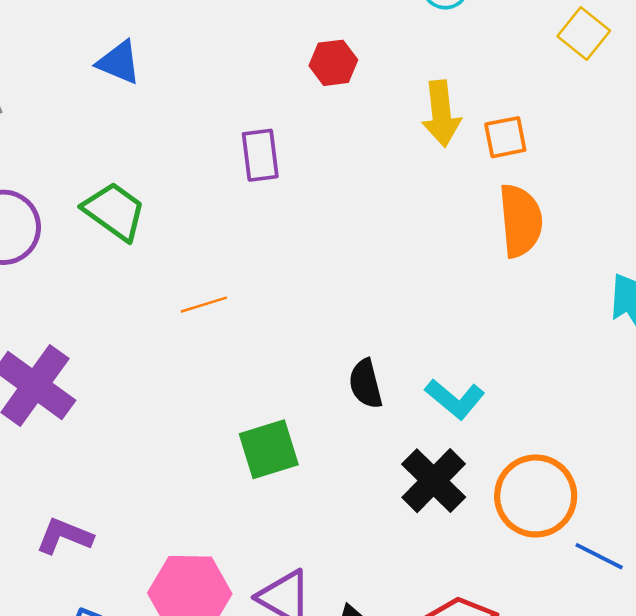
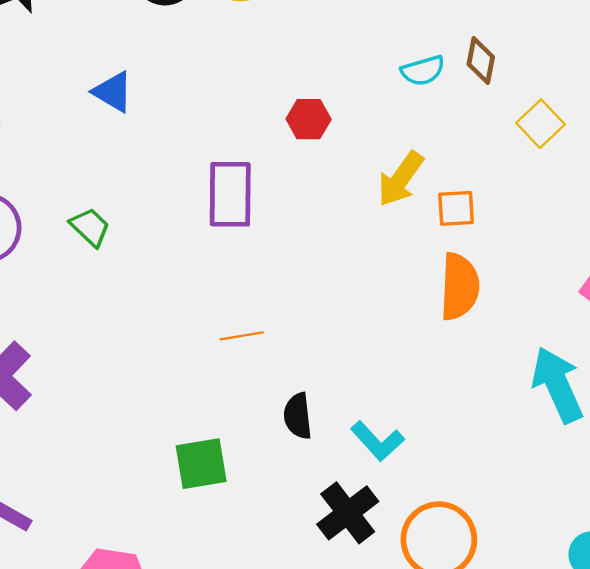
yellow arrow: (441, 114) -> (401, 179), turned 34
purple rectangle: (260, 155) -> (230, 194), size x1.4
green trapezoid: (114, 211) -> (90, 227), size x0.7
orange line: (204, 305) -> (242, 336), moved

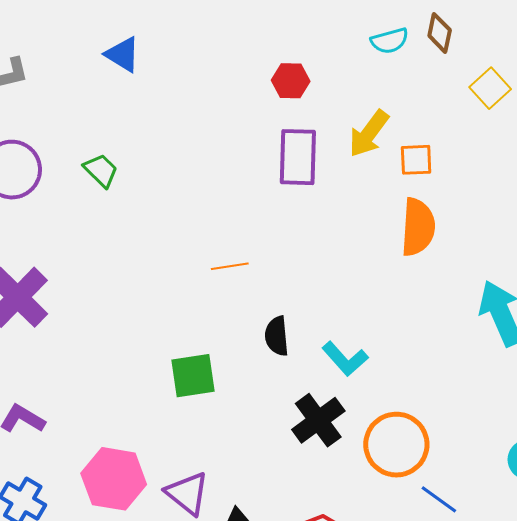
purple rectangle: (230, 194) -> (298, 157), moved

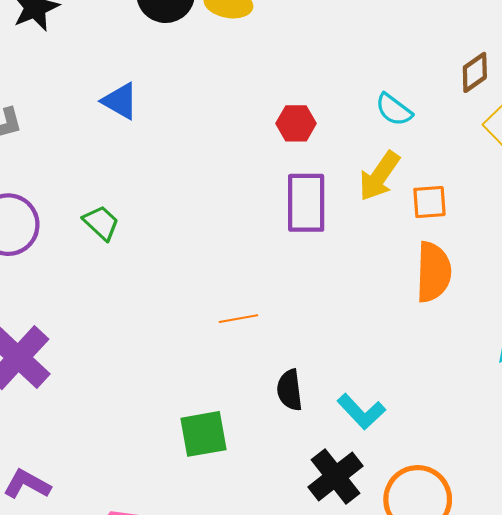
brown diamond: (440, 33) -> (475, 72), moved, turned 45
cyan semicircle: (390, 41) -> (394, 110), moved, turned 54

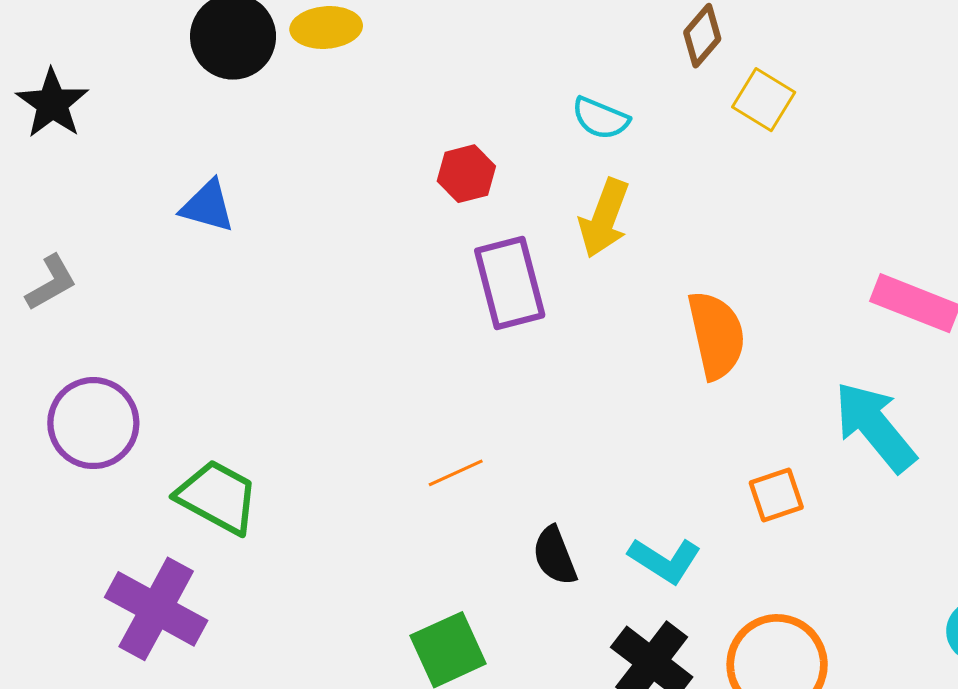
orange square: (429, 202) -> (776, 495), moved
green trapezoid: (101, 223) -> (218, 497), moved, size x1.5

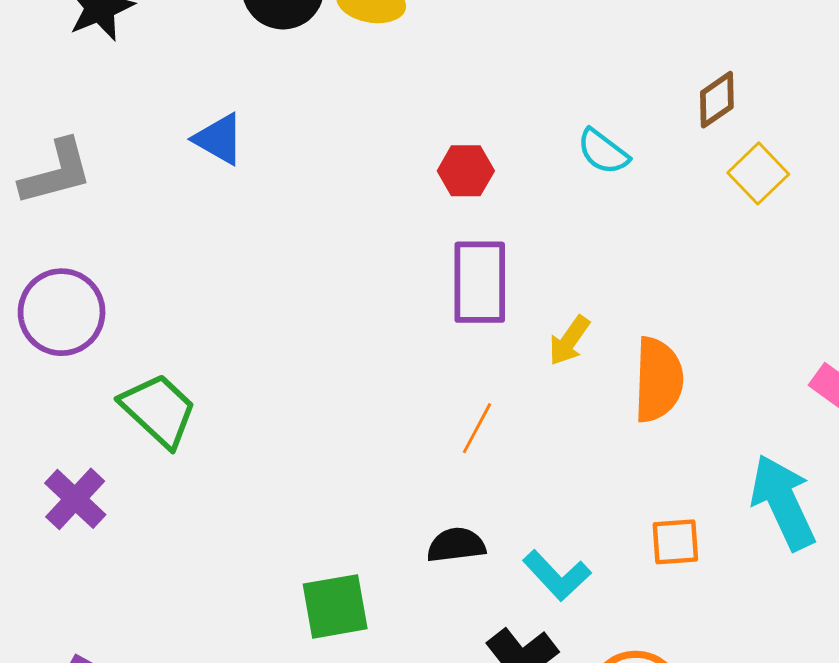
yellow arrow: (604, 218) -> (569, 341), moved, size x0.7
gray L-shape: (51, 283) -> (56, 172), size x1.4
orange line: (456, 473) -> (477, 428), moved, turned -52
black semicircle: (555, 556) -> (456, 545), turned 90
purple cross: (156, 609) -> (75, 499), size x0.7

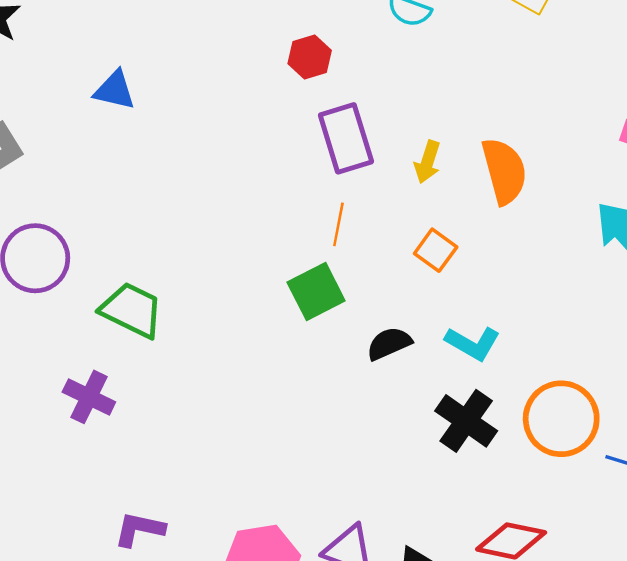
orange line: (477, 428) -> (338, 224), moved
orange square: (675, 542) -> (436, 250), moved, turned -33
green square: (335, 606) -> (316, 291), moved

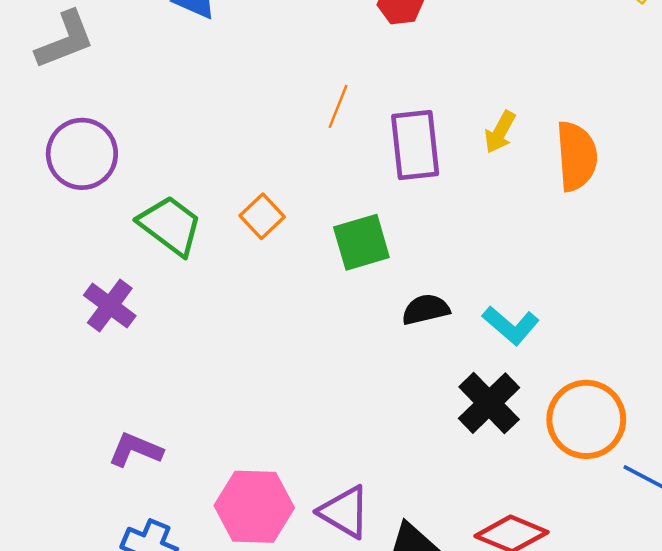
purple rectangle: (346, 138) -> (415, 145), moved
orange line: (338, 224) -> (338, 106), moved
orange square: (436, 250) -> (262, 216), moved

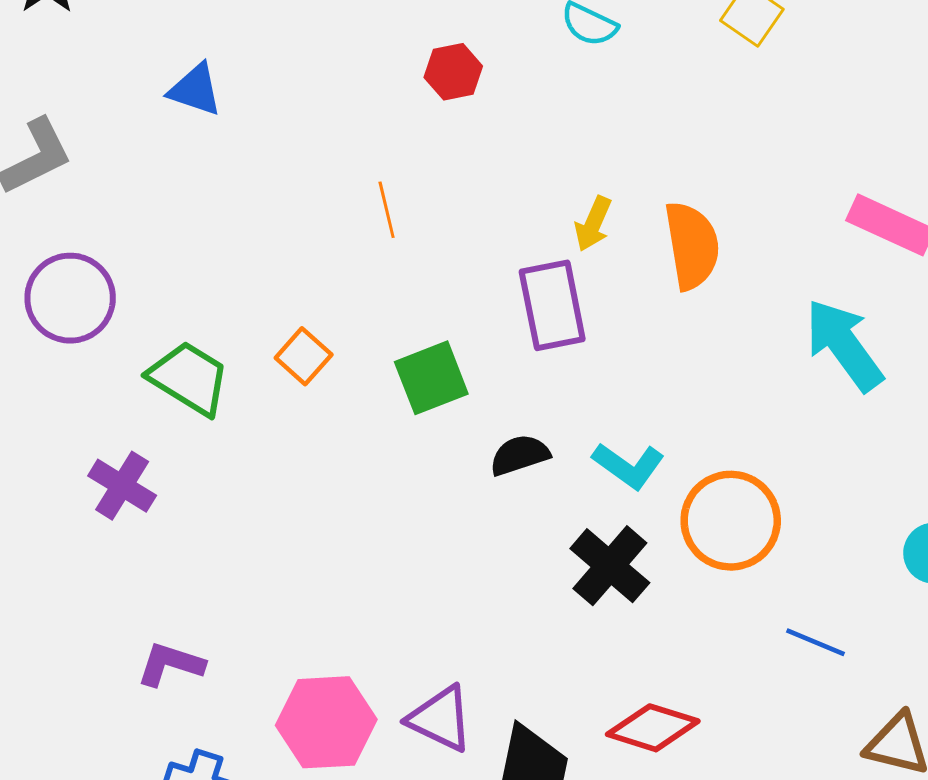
orange line: (338, 106) -> (387, 210), turned -30
purple rectangle: (415, 145) -> (552, 305), moved
orange circle: (586, 419) -> (731, 521), moved

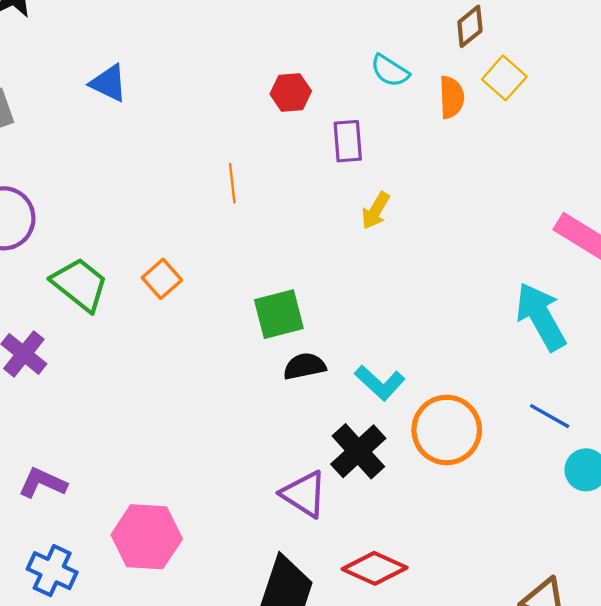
orange semicircle: (692, 245) -> (452, 97), moved, size x0.7
purple rectangle: (552, 305) -> (348, 141), moved, size x0.7
green square: (431, 378) -> (279, 314), moved
blue line: (815, 642) -> (550, 416), moved
purple triangle: (440, 719) -> (304, 494), moved

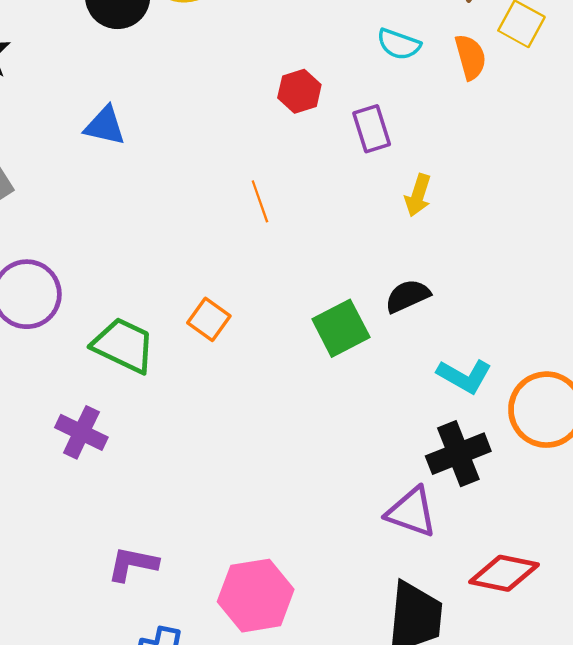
black semicircle: (305, 366) -> (407, 296), moved
black cross: (358, 451) -> (458, 454), turned 34

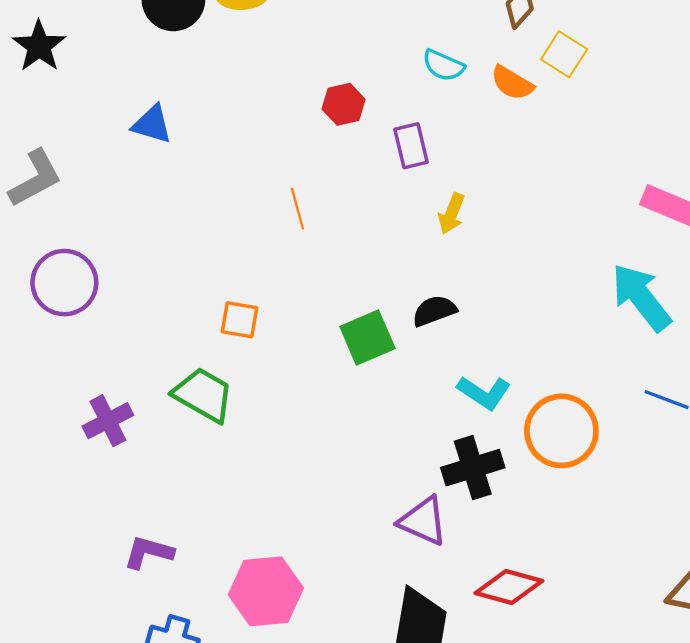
orange semicircle: (470, 57) -> (512, 83), turned 132
orange square: (209, 319) -> (240, 320), turned -30
green trapezoid: (124, 345) -> (203, 395), moved
purple cross: (81, 432) -> (108, 421), turned 33

